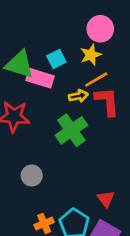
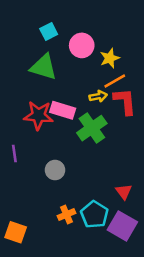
pink circle: (100, 29) -> (82, 45), moved
cyan square: (56, 59) -> (49, 31), moved
pink rectangle: (40, 78) -> (63, 110), moved

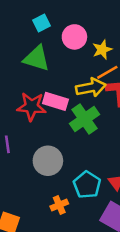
yellow arrow: (98, 96) -> (91, 87), size x1.6
gray circle: (55, 170) -> (48, 161), size x1.5
cyan pentagon: (94, 215) -> (87, 185), moved

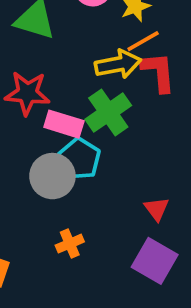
pink rectangle: (55, 101) -> (64, 124), moved
cyan pentagon: (87, 185) -> (79, 159), moved

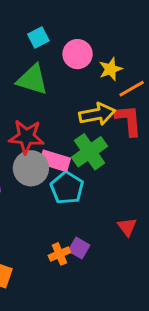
orange line: (143, 41) -> (132, 89), moved
gray circle: (52, 176) -> (31, 168), moved
purple square: (155, 261) -> (79, 248), moved, size x0.6

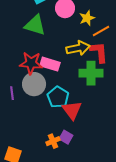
green cross: (90, 152) -> (91, 73), moved, turned 35
pink rectangle: (55, 161) -> (50, 64), moved
red triangle: (127, 227) -> (72, 110), moved, size x1.5

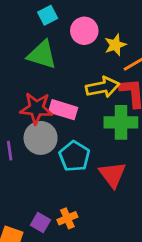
red triangle: (72, 110) -> (112, 175), moved
purple square: (66, 137) -> (41, 223), moved

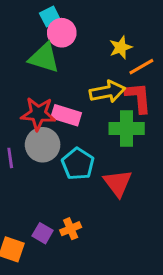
pink circle: (84, 31) -> (62, 33), moved

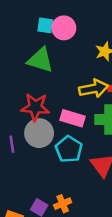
cyan square: (50, 17) -> (45, 25), turned 35
pink circle: (62, 33) -> (64, 28), moved
pink rectangle: (66, 115) -> (73, 118), moved

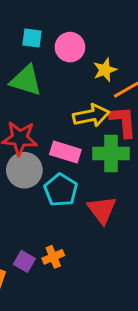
pink circle: (64, 28) -> (70, 47), moved

